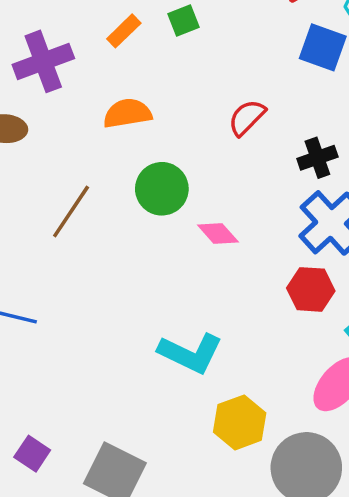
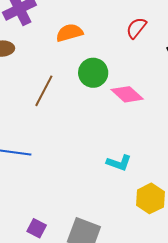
pink diamond: (218, 233) -> (127, 94), size x1.4
cyan L-shape: (191, 353) -> (119, 163), size x0.7

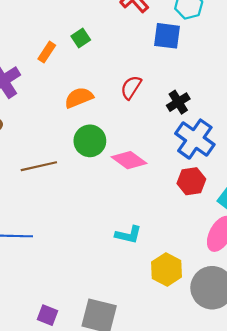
orange semicircle: (69, 33) -> (79, 98), moved
brown line: (44, 91) -> (39, 166), turned 56

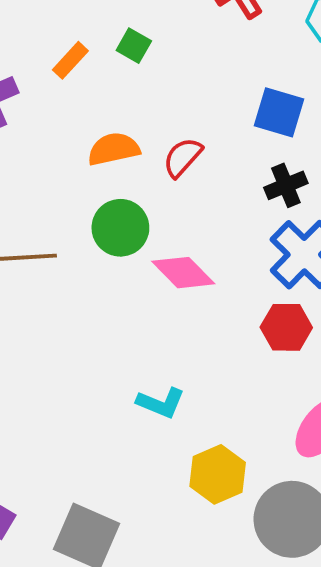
blue square: (167, 36) -> (279, 112), moved
green square: (81, 38) -> (134, 46), turned -36
red semicircle: (131, 87) -> (183, 157), moved

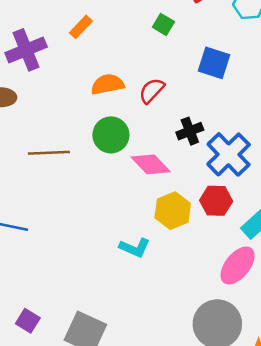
green square: (134, 46) -> (163, 24), moved
black cross: (286, 185) -> (190, 131), moved
yellow hexagon: (218, 474) -> (173, 211), moved

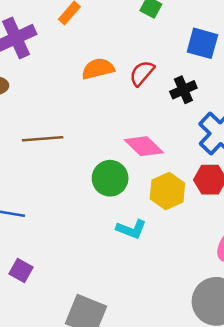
black cross: (190, 131) -> (183, 90), moved
green circle: (111, 135) -> (110, 178), moved
purple square: (28, 321) -> (21, 271), moved

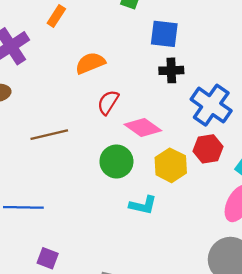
blue square: (202, 43) -> (164, 34), moved
red semicircle: (142, 73) -> (108, 102), moved
black cross: (183, 90) -> (171, 70), turned 30

